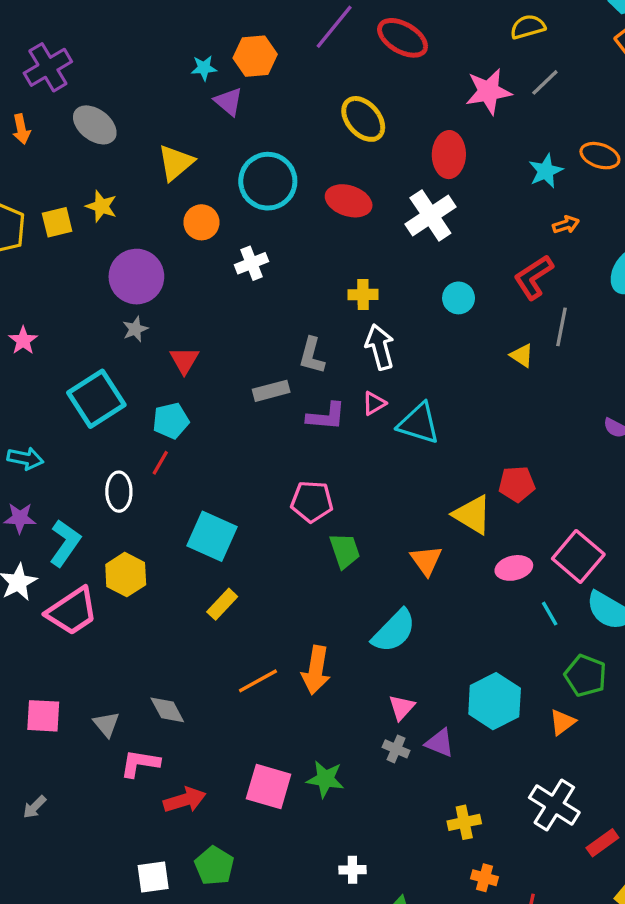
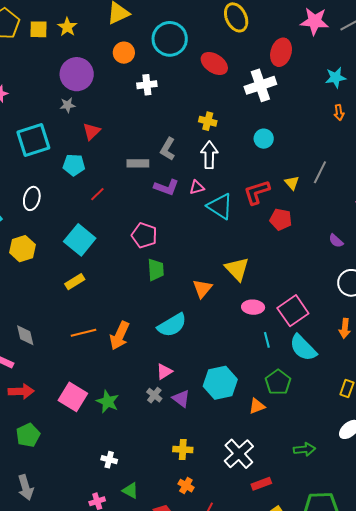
orange arrow: (566, 225) -> (339, 113), turned 84
red L-shape: (534, 277) -> (257, 192), moved
red line: (160, 463) -> (97, 194), moved
red pentagon: (517, 484) -> (281, 219), moved

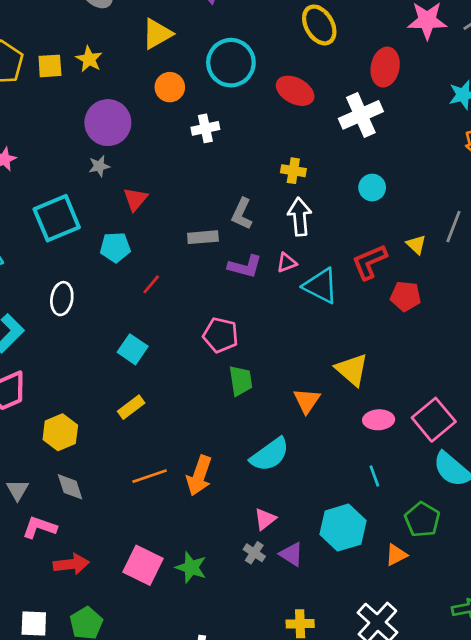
cyan square: (80, 240) -> (133, 349), size x0.7
yellow hexagon: (22, 249) -> (60, 432), moved
cyan line: (267, 340) -> (374, 476), moved

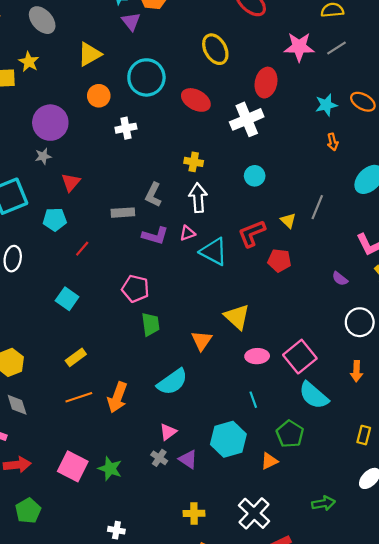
yellow star: (89, 59) -> (29, 62), moved
yellow rectangle: (131, 407) -> (76, 357), moved

